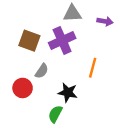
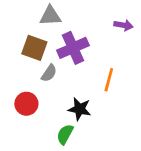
gray triangle: (72, 13) -> (50, 16), moved
gray semicircle: (42, 71) -> (49, 73), moved

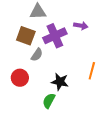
purple arrow: (123, 25) -> (81, 26), moved
orange line: (109, 80) -> (92, 71), moved

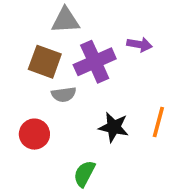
gray semicircle: (37, 55) -> (64, 94), turned 48
black star: (60, 82) -> (114, 127), moved

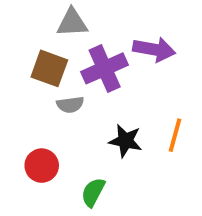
purple arrow: (139, 45) -> (154, 49), size x1.5
red circle: (34, 134) -> (42, 166), moved

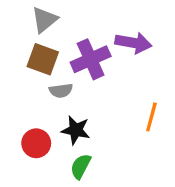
gray triangle: (72, 23) -> (44, 20), moved, turned -36
black star: (125, 141) -> (76, 130), moved

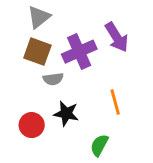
purple arrow: (133, 43) -> (117, 37), turned 48
orange line: (151, 117) -> (115, 102), moved, turned -30
green semicircle: (81, 166) -> (99, 145), moved

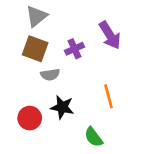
purple cross: (79, 52) -> (75, 49), size x0.6
green semicircle: (99, 145) -> (94, 137), turned -65

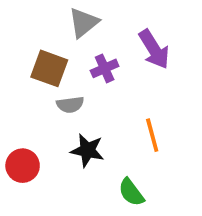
gray triangle: (36, 16) -> (84, 23), moved
red circle: (30, 118) -> (23, 166), moved

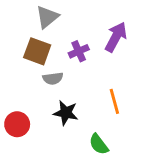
gray triangle: (84, 23) -> (47, 17), moved
purple arrow: (154, 49) -> (116, 37), turned -120

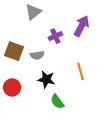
brown square: (37, 51) -> (14, 51), moved
green semicircle: (99, 144) -> (57, 102), moved

